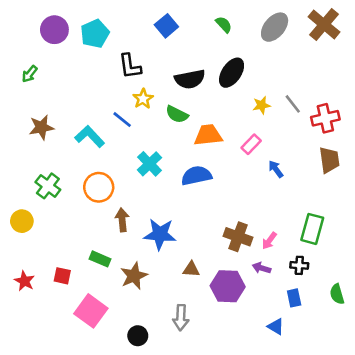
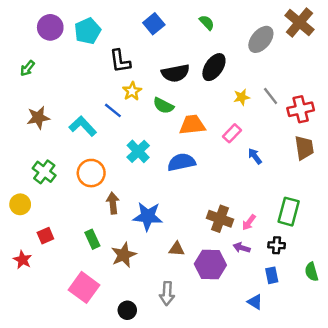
gray ellipse: (275, 27) -> (261, 39), moved
green rectangle: (100, 259) -> (92, 239), turned 42
red square: (62, 276) -> (45, 236), moved, turned -35

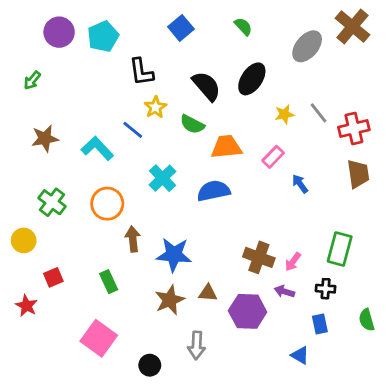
black semicircle: (175, 73) -> (206, 86), turned -120
brown star: (124, 255) -> (170, 300), moved

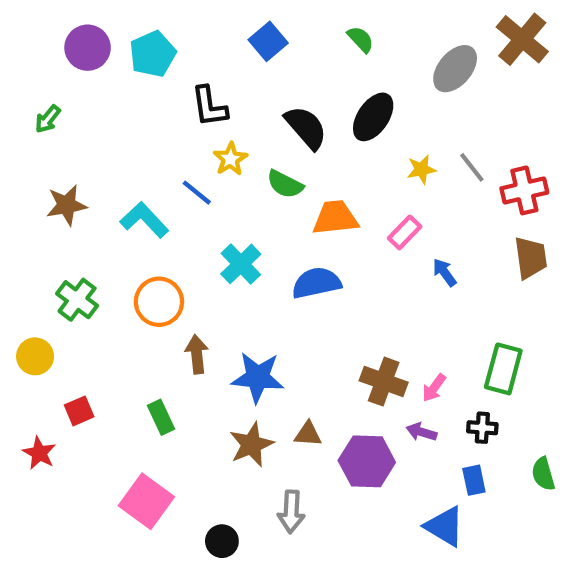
blue triangle: (300, 355) -> (445, 526), size x1.5

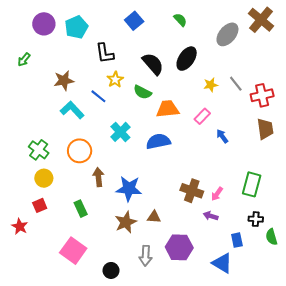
brown star: (67, 205) -> (64, 81), moved
yellow circle: (35, 356) -> (44, 178), moved
black cross: (482, 428) -> (256, 219), moved
purple hexagon: (367, 461) -> (179, 247), moved

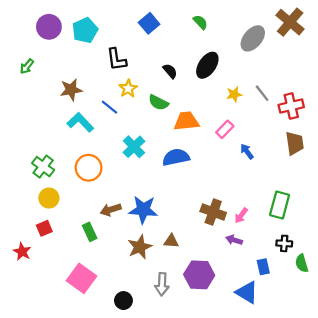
black semicircle: (153, 64) -> (170, 71), size x0.6
brown arrow: (98, 177) -> (111, 210), moved, turned -102

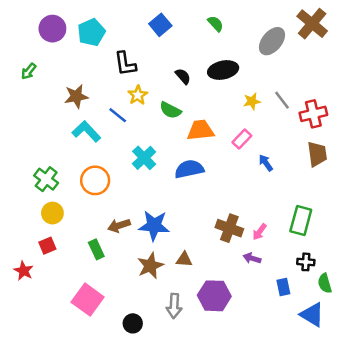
black ellipse: (207, 65) -> (223, 70), turned 44
blue triangle: (247, 292) -> (312, 315), moved

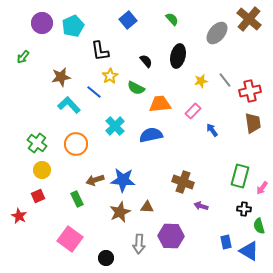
black ellipse: (223, 70) -> (178, 56), turned -65
pink arrow: (259, 232) -> (262, 188), moved
blue rectangle: (283, 287) -> (226, 242), moved

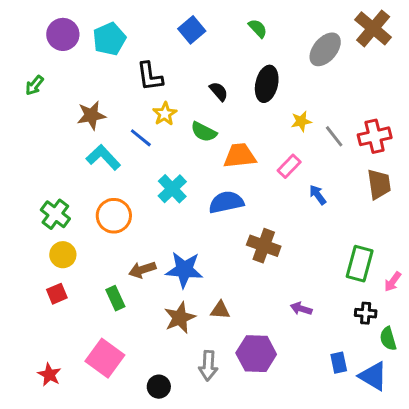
gray line: (225, 80) -> (334, 136), moved
brown cross: (183, 182) -> (264, 246), moved
red star: (19, 216) -> (49, 375), moved

